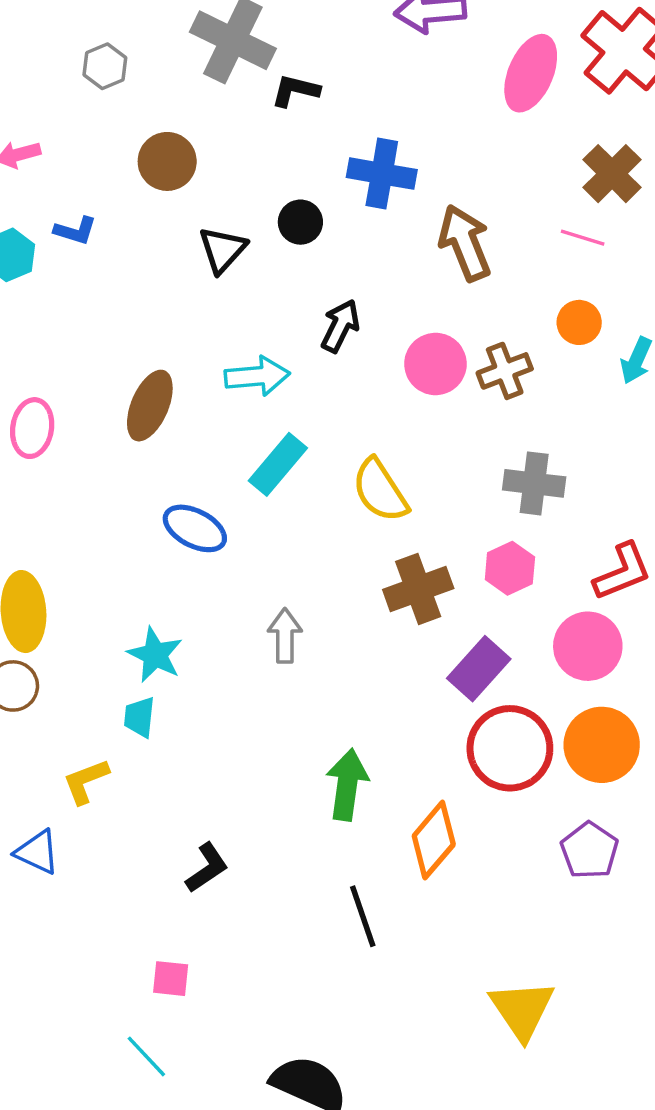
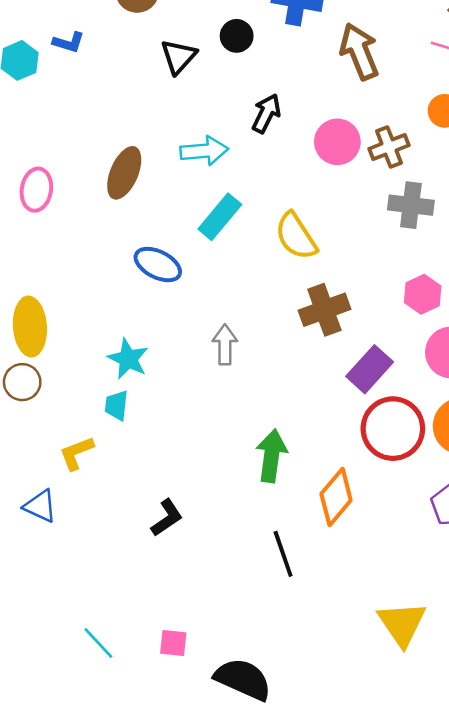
gray cross: (534, 483) -> (411, 205), moved
pink hexagon: (510, 568) -> (423, 294), moved
pink square: (171, 979) -> (173, 643), moved
cyan line: (146, 1056) -> (98, 643), moved

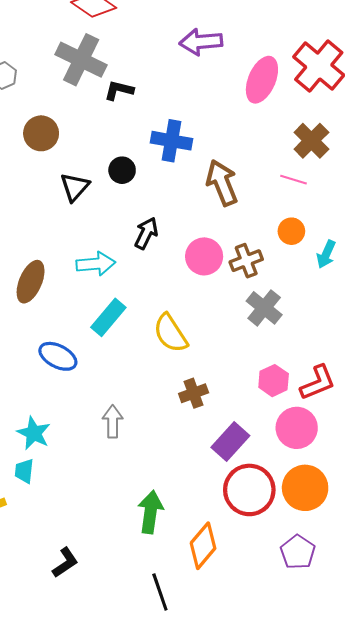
gray cross: (411, 205) -> (264, 308), turned 32
brown cross: (324, 310) -> (194, 393), size x0.7

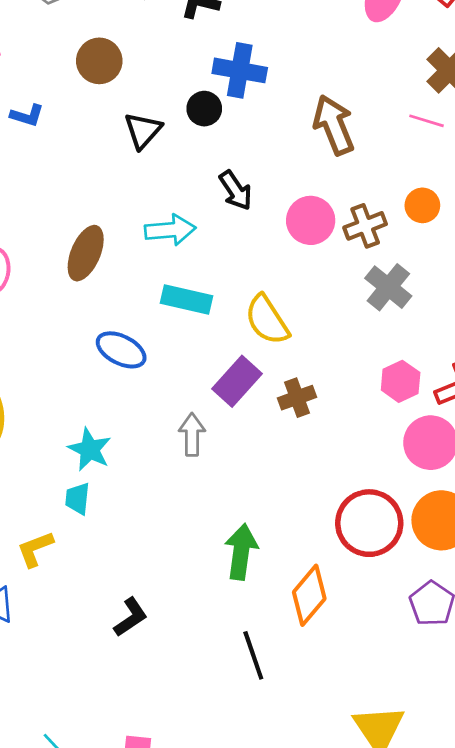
blue cross: (171, 141) -> (240, 70), moved
orange circle: (291, 231) -> (422, 205), moved
black arrow: (146, 233) -> (236, 190), turned 120
cyan rectangle: (108, 317) -> (187, 299), turned 63
purple rectangle: (230, 442) -> (237, 381), moved

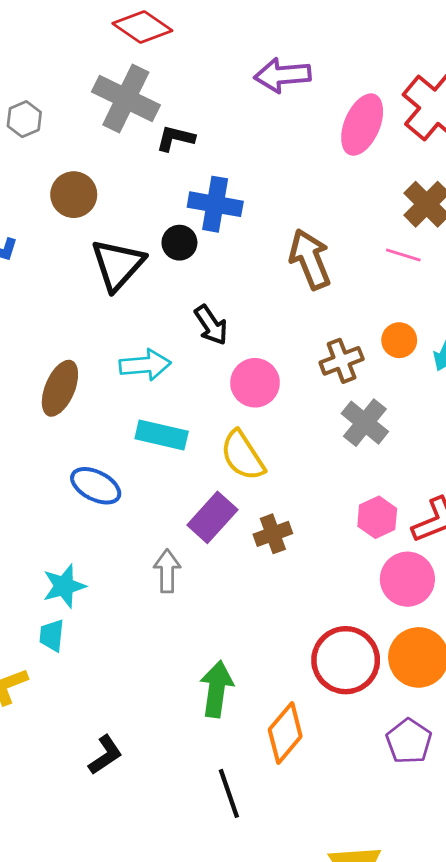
black triangle: (143, 130) -> (118, 265), size x1.4
pink circle: (311, 220) -> (255, 383), moved
cyan star: (90, 449) -> (64, 586), turned 30

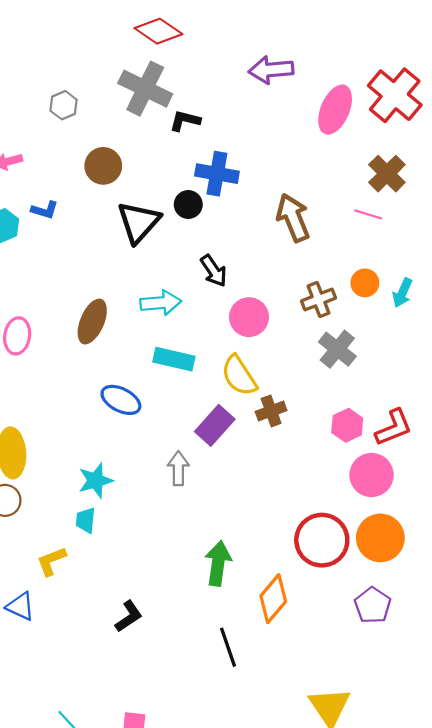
brown cross: (273, 534) -> (271, 411), moved

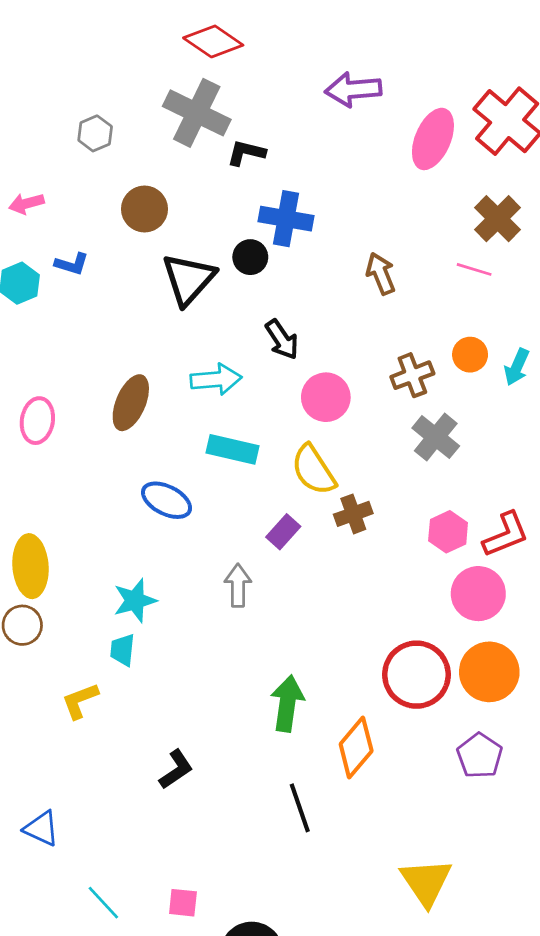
brown arrow: (293, 218) -> (381, 274), size x0.7
purple rectangle: (215, 425) -> (283, 532), size x0.7
blue triangle: (20, 606) -> (42, 828), moved

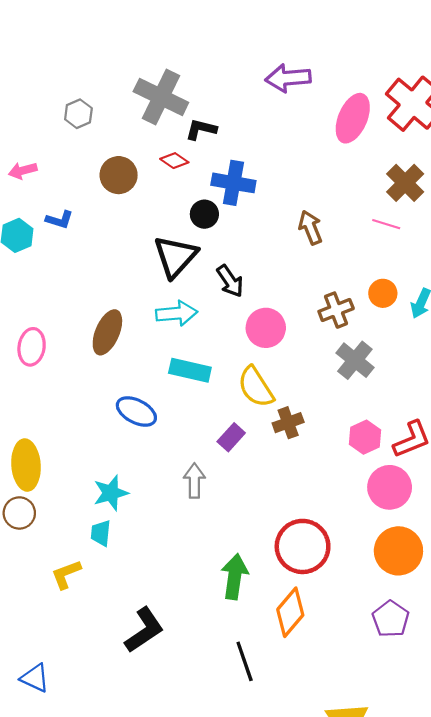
red diamond: (213, 41) -> (174, 161), moved, size x0.6
black triangle: (188, 279) -> (175, 256), moved
red circle: (416, 675) -> (303, 546), moved
black L-shape: (176, 769) -> (144, 630), size x1.4

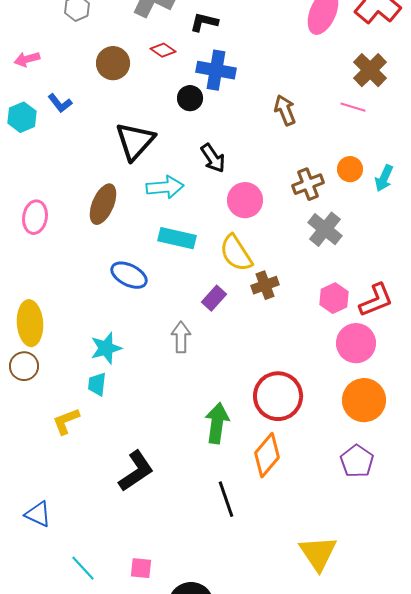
black L-shape: (201, 129) -> (204, 22), moved
blue L-shape: (59, 220) -> (60, 103), turned 35
black triangle: (175, 256) -> (135, 141), moved

